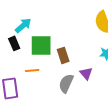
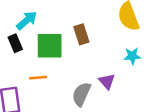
brown rectangle: (63, 55) -> (81, 34), moved

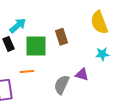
purple triangle: (107, 81) -> (82, 74), turned -32

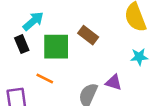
brown rectangle: (62, 37) -> (88, 35), turned -35
orange line: (27, 71) -> (45, 79), turned 32

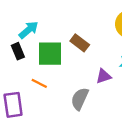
purple triangle: (114, 82) -> (104, 76), moved, turned -35

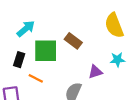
black rectangle: (18, 51) -> (19, 60), moved, turned 40

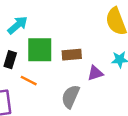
brown rectangle: (73, 41) -> (72, 55), moved, turned -42

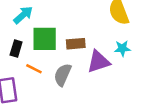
purple triangle: (95, 73) -> (98, 62), size x1.5
gray semicircle: (70, 97) -> (63, 75), moved

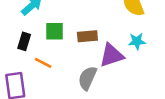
green square: (45, 39) -> (55, 31), size x0.7
gray semicircle: (63, 75) -> (87, 78), moved

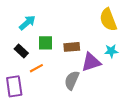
black rectangle: (24, 41) -> (21, 51), turned -64
orange line: (43, 63) -> (36, 68), turned -56

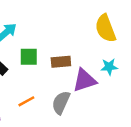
orange line: (36, 68) -> (26, 101), moved

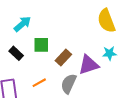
brown rectangle: (61, 62) -> (63, 57), moved, turned -42

